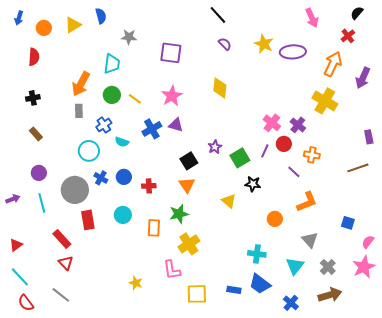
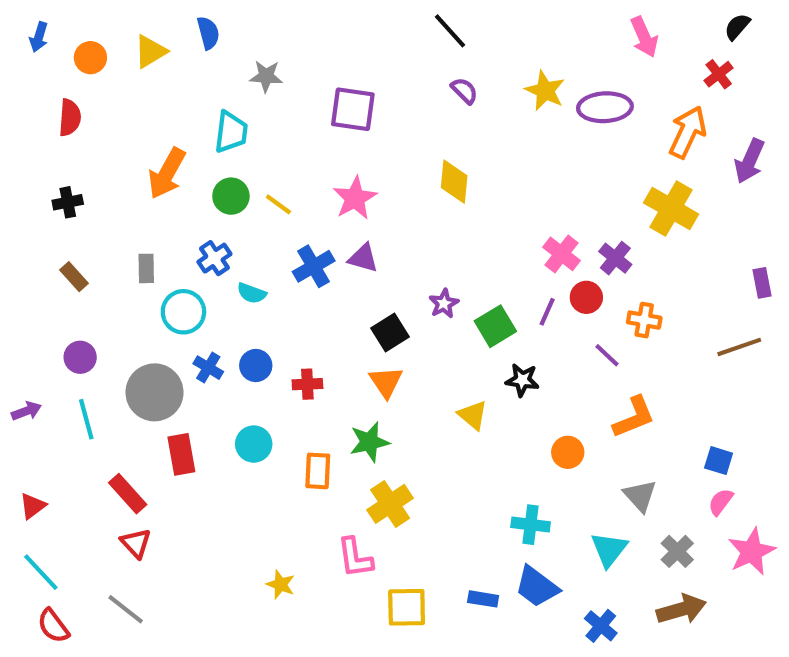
gray rectangle: (79, 111) -> (146, 268), moved
pink semicircle: (368, 242) -> (721, 502), moved

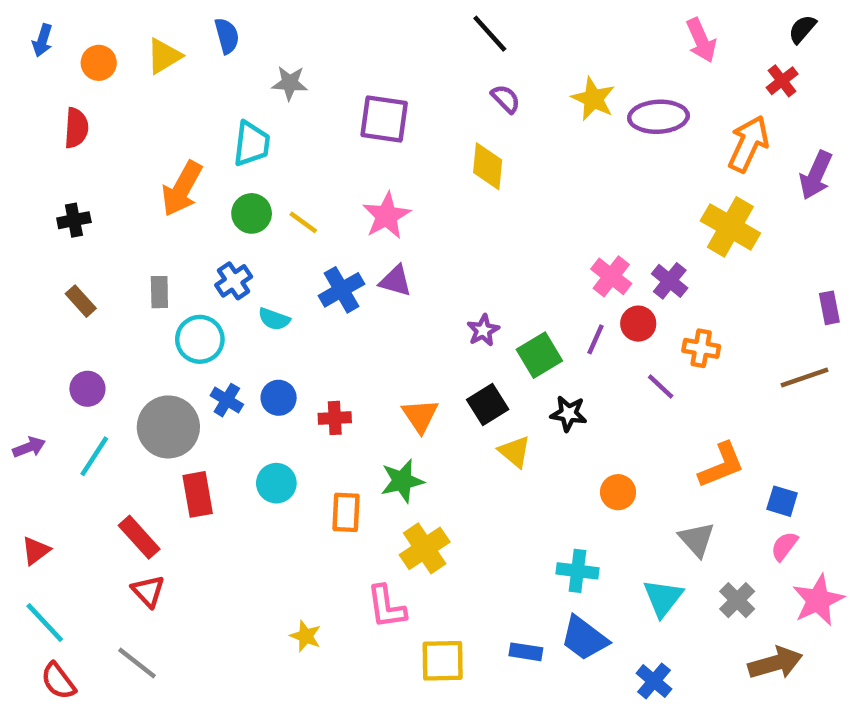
yellow diamond: (454, 182) -> (488, 166), moved
black square: (390, 332) -> (488, 405), moved
orange L-shape: (634, 417) -> (721, 465), moved
cyan line: (86, 419) -> (94, 456), turned 48
brown arrow: (681, 609) -> (775, 663), moved

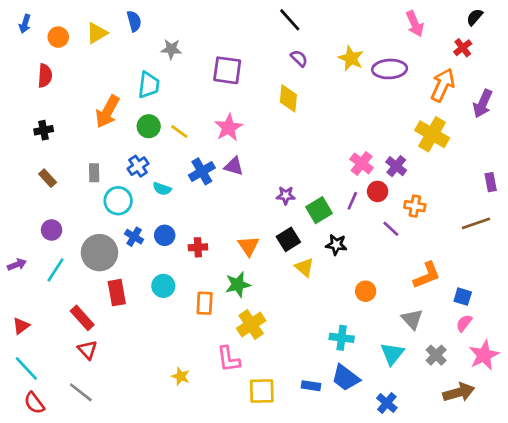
purple star: (483, 330) -> (286, 195), turned 30

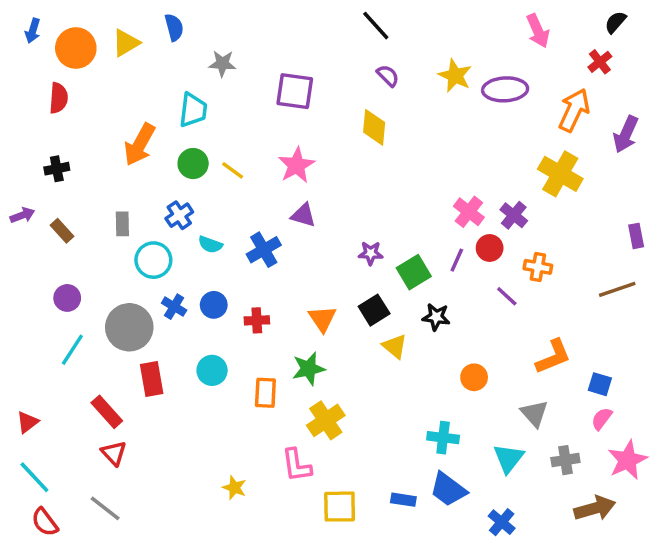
orange circle: (58, 37) -> (76, 48), size x1.5
blue cross: (202, 171) -> (264, 250), moved
purple arrow: (17, 265) -> (22, 215), moved
gray cross: (436, 355) -> (565, 460), turned 36

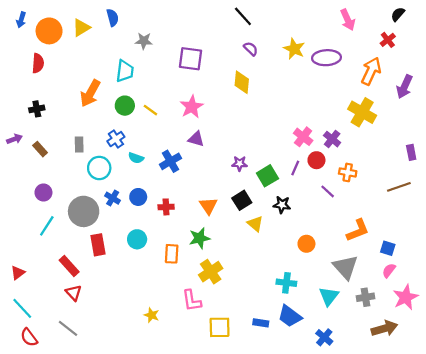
gray triangle: (534, 413) -> (345, 267), size x1.4

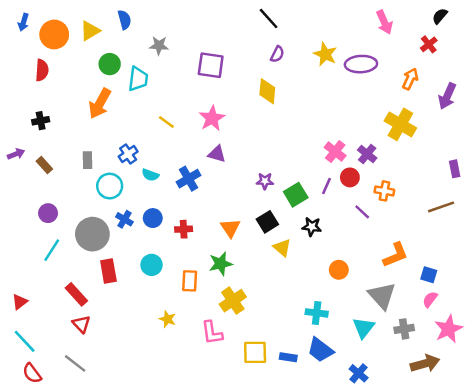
purple semicircle: (251, 49) -> (277, 54), turned 72
orange arrow: (371, 71) -> (410, 79), size x0.7
green circle: (125, 106) -> (110, 64), moved
yellow star: (152, 315) -> (168, 319), moved
yellow square: (220, 327) -> (255, 352), moved

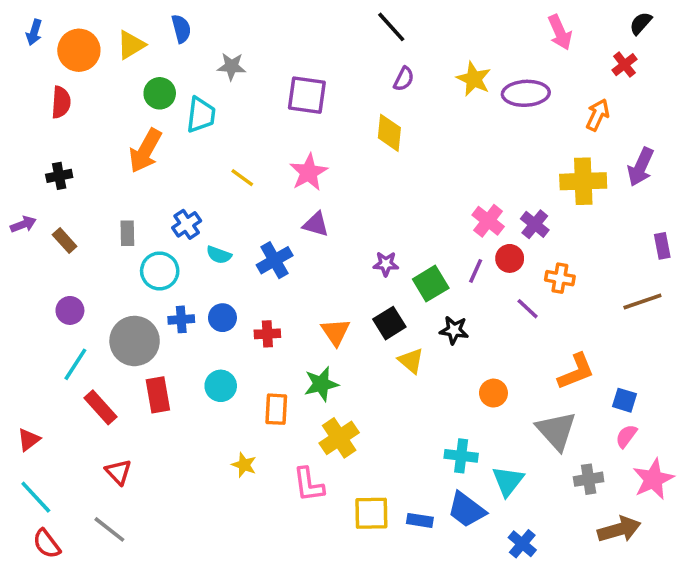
purple arrow: (447, 96) -> (641, 167), moved
yellow cross: (400, 124) -> (583, 181), turned -32
blue cross: (124, 219) -> (181, 319), turned -35
red rectangle: (76, 294) -> (100, 407), moved
cyan triangle: (363, 328) -> (508, 481), moved

